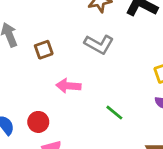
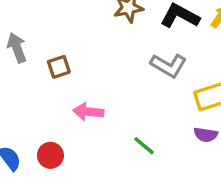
gray L-shape: (99, 44) -> (168, 65), moved

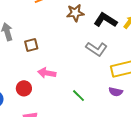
red circle: (50, 155) -> (24, 88), moved

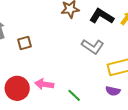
pink arrow: (47, 73) -> (44, 84), moved
red circle: (24, 88) -> (17, 88), size x1.5

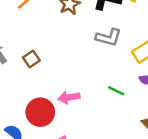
green line: (74, 95) -> (116, 91), moved

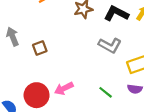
pink arrow: (69, 97) -> (64, 88), turned -30

